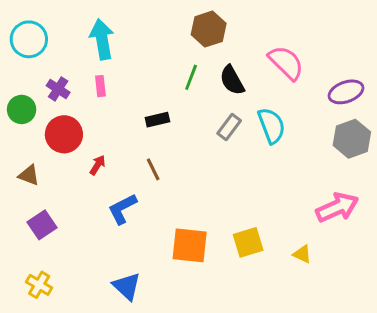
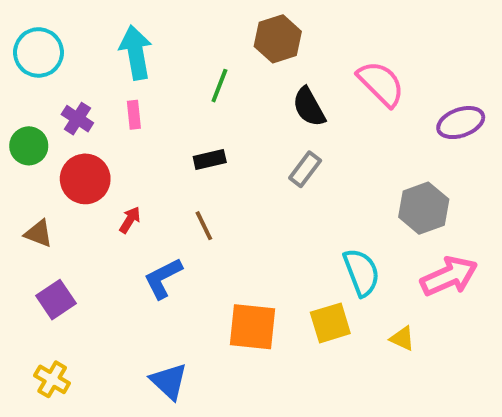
green line: (191, 77) -> (219, 86), moved
cyan semicircle: (271, 126) -> (361, 272), moved
gray hexagon: (352, 139) -> (424, 208), moved

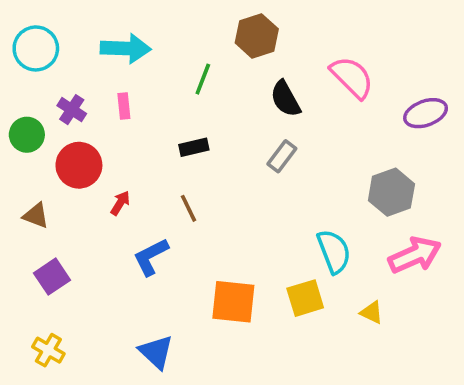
cyan arrow: (136, 52) -> (126, 48), turned 102

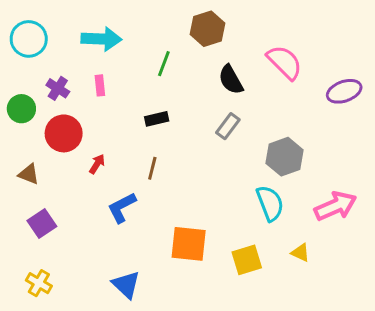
gray hexagon: (391, 192) -> (285, 157), moved
brown line: (188, 208) -> (152, 168), turned 40
yellow square: (305, 298) -> (247, 260), moved

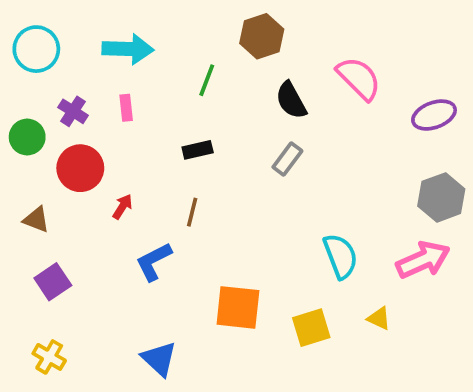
gray hexagon: (285, 157) -> (441, 197), moved

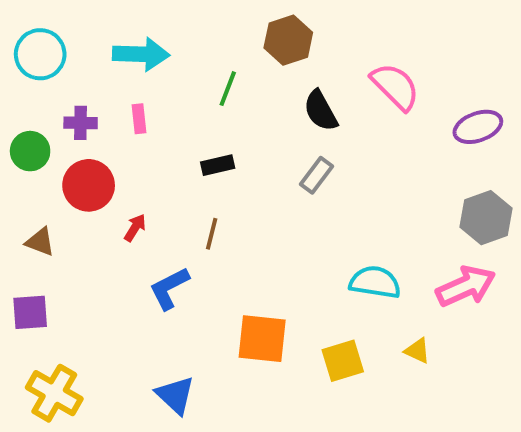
purple cross: (73, 111) -> (81, 123), turned -32
cyan semicircle: (341, 256) -> (375, 282), turned -60
purple square: (53, 282) -> (30, 312), moved, turned 30
yellow cross: (49, 357) -> (54, 393), size x1.5

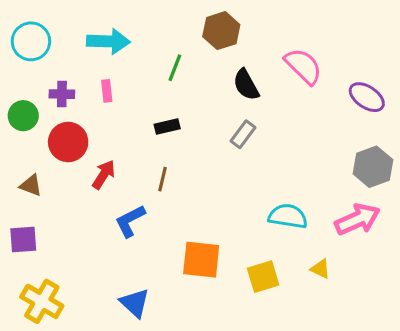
purple ellipse: (478, 127) -> (367, 97), turned 54
red arrow: (135, 228) -> (104, 174), size x1.4

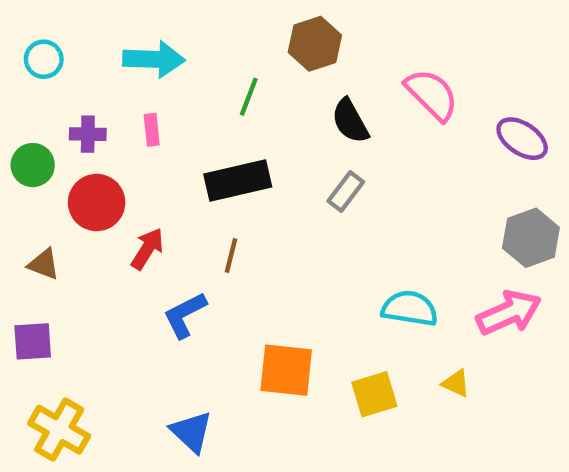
cyan circle: (31, 41) -> (44, 59), size x0.7
black rectangle: (167, 127) -> (238, 180), size x1.8

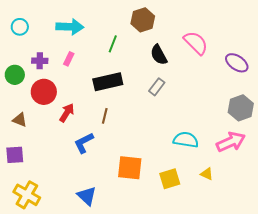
pink rectangle: (152, 130) -> (69, 59), turned 32

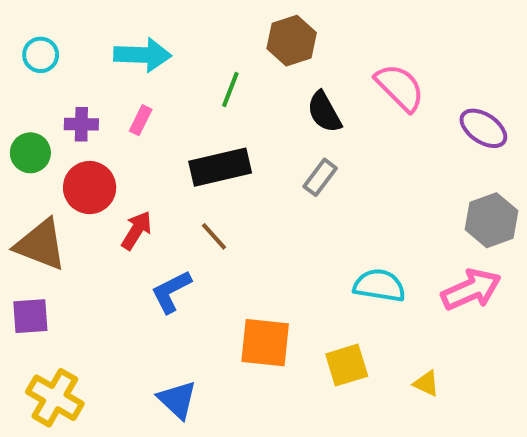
brown line: (105, 116) -> (214, 236), turned -56
brown triangle: (20, 120) -> (41, 245), size x1.8
yellow triangle: (207, 174) -> (426, 383), moved

